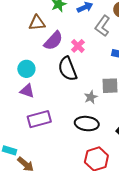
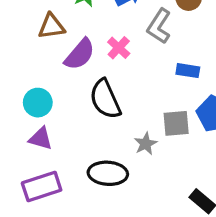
pink cross: (78, 46) -> (119, 48), moved
purple rectangle: (39, 119) -> (42, 187), moved
black ellipse: (87, 124) -> (108, 173), moved

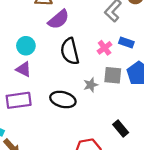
pink cross: (119, 48) -> (105, 48), moved

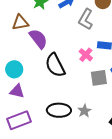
purple semicircle: (59, 19) -> (38, 39), turned -75
gray star: (91, 85) -> (84, 111), moved

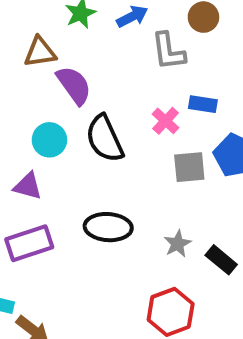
gray L-shape: (86, 19) -> (168, 51), turned -40
cyan circle: (14, 69) -> (49, 140), moved
gray star: (84, 111) -> (178, 244), moved

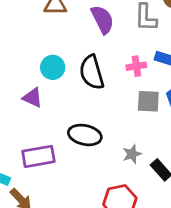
purple semicircle: (74, 85) -> (102, 19), moved
pink cross: (166, 121) -> (136, 66), turned 30
purple rectangle: (29, 243) -> (38, 156), moved

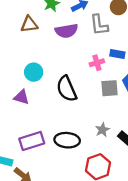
purple semicircle: (102, 19) -> (66, 31), turned 115
black semicircle: (92, 72) -> (67, 89), moved
black ellipse: (85, 135) -> (67, 140), moved

